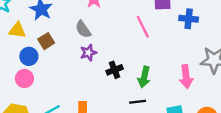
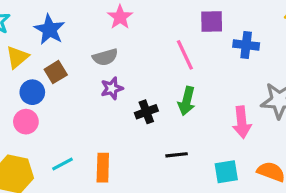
gray semicircle: (83, 29) -> (105, 57), turned -72
yellow triangle: (17, 30) -> (17, 57), turned -48
green arrow: (144, 77) -> (187, 101), moved

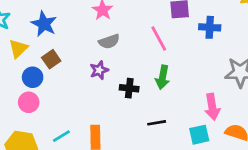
gray semicircle: (105, 57) -> (109, 41), moved
black cross: (146, 112) -> (129, 88), turned 30
pink arrow: (242, 122) -> (212, 107), moved

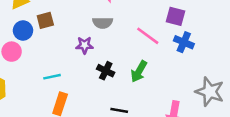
blue cross: (210, 27) -> (184, 42), moved
pink line: (159, 39) -> (148, 36), turned -45
cyan line: (61, 136) -> (52, 77), moved

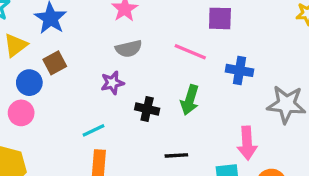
blue cross: (184, 42) -> (240, 70), moved
cyan line: (52, 77) -> (94, 130), moved

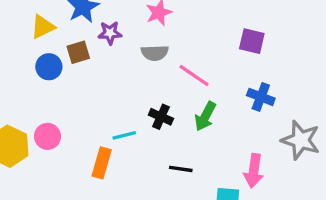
pink line: (190, 52) -> (194, 75), moved
purple star: (112, 83) -> (110, 33), moved
pink circle: (21, 113) -> (47, 136), moved
cyan line: (94, 130) -> (124, 135), moved

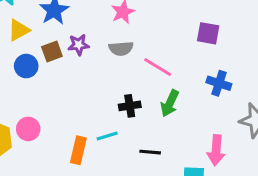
purple star: (110, 33) -> (79, 45), moved
black cross: (161, 117) -> (130, 106), turned -30
cyan line: (124, 135) -> (107, 136), moved

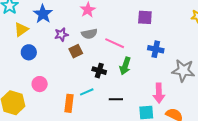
brown square: (52, 52) -> (76, 51), moved
black cross: (130, 106) -> (99, 71), turned 32
pink circle: (28, 129) -> (40, 84), moved

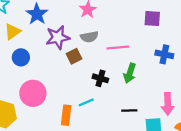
purple star: (61, 34) -> (58, 37), size x1.5
pink line: (115, 43) -> (118, 47), turned -30
pink circle: (40, 84) -> (33, 93), size x1.5
black line: (116, 99) -> (129, 111), moved

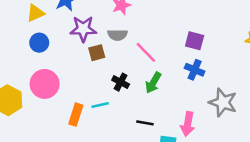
purple square: (152, 18) -> (195, 41), moved
pink line: (118, 47) -> (146, 52), turned 40

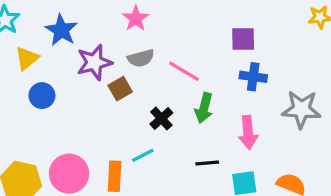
black cross: (121, 82) -> (161, 118), turned 35
pink circle: (45, 84) -> (69, 174), moved
pink arrow: (188, 124) -> (248, 133), moved

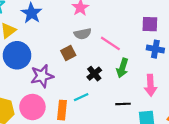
purple star: (94, 62) -> (42, 76), moved
blue circle: (42, 96) -> (17, 55), size x1.6

